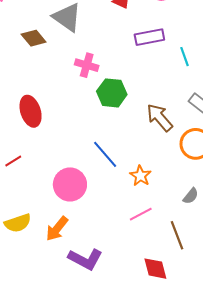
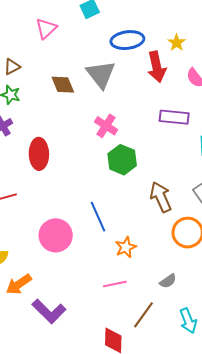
orange arrow: (57, 229) -> (19, 284), moved
brown line: (177, 235) -> (144, 315), turned 40

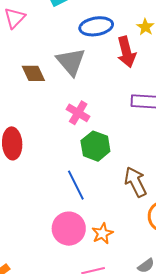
blue line: (98, 217) -> (76, 185), moved
pink circle: (56, 235) -> (69, 229), moved

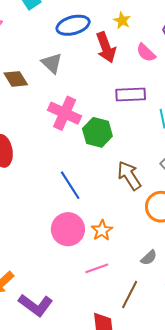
gray triangle: (71, 62) -> (52, 63), size x0.7
pink cross: (78, 113) -> (65, 113), size x1.4
green hexagon: (95, 146) -> (97, 132), moved

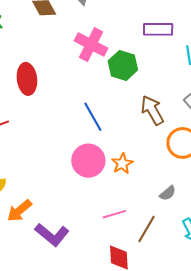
pink line: (97, 268) -> (114, 214), moved

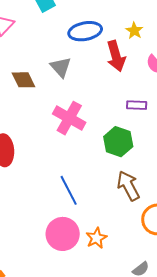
purple rectangle: (158, 29) -> (137, 105), size x0.7
green hexagon: (123, 65) -> (118, 142), moved

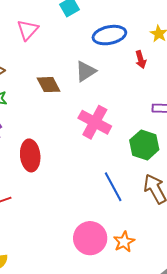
red arrow: (116, 56) -> (141, 59), size x0.6
gray triangle: (61, 67) -> (86, 71), turned 40
blue line: (69, 190) -> (113, 187), moved

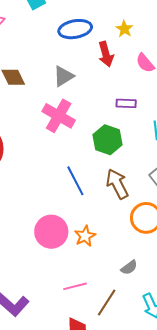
red arrow: (141, 59) -> (106, 54), size x1.4
gray triangle: (86, 71) -> (63, 76), moved

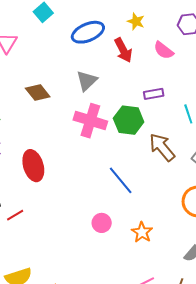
green hexagon: (108, 140) -> (129, 120), moved
brown arrow: (117, 184) -> (162, 147), moved
pink circle: (51, 232) -> (102, 223), moved, size x0.6

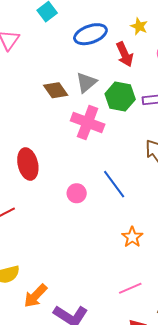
brown diamond: (38, 93) -> (56, 90), moved
green hexagon: (129, 120) -> (120, 97), moved
pink circle: (102, 223) -> (77, 193), moved

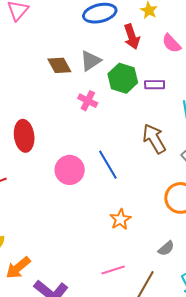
pink cross: (88, 123) -> (88, 101), size x0.6
pink circle: (77, 193) -> (70, 170), size x1.5

